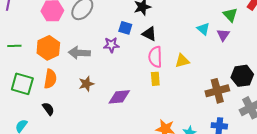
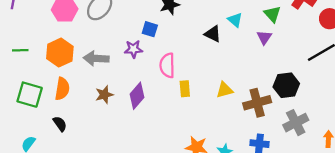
cyan triangle: (203, 29) -> (235, 20), moved
black triangle: (149, 34) -> (213, 34), moved
pink semicircle: (155, 57) -> (167, 65), moved
yellow triangle: (182, 61) -> (224, 90), moved
purple diamond: (119, 97) -> (137, 96), moved, turned -45

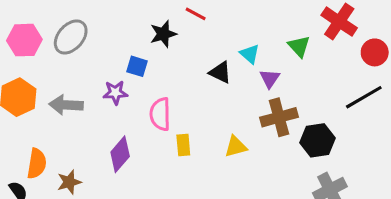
purple triangle: (264, 37) -> (270, 79), moved
orange semicircle: (62, 89) -> (37, 164), moved
brown star: (104, 95) -> (69, 182), moved
brown cross: (257, 103) -> (279, 117), moved

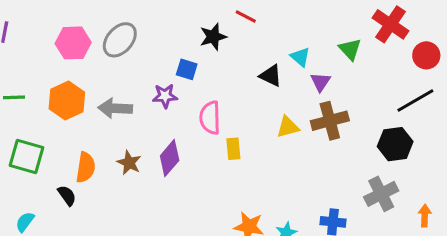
black hexagon: (318, 140) -> (395, 144), moved
yellow triangle: (236, 147) -> (288, 127), moved
brown star: (69, 182) -> (129, 163), moved, turned -30

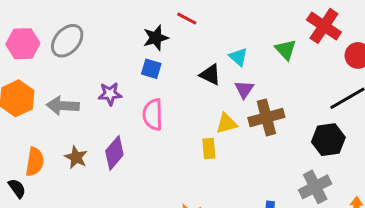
blue square: (187, 69) -> (151, 69), moved
purple triangle: (320, 82) -> (244, 89), moved
yellow rectangle: (233, 149) -> (209, 148), moved

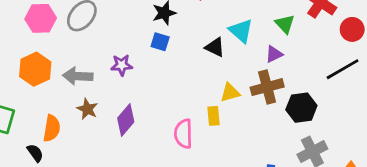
cyan triangle: (238, 57) -> (241, 31), size x1.4
purple triangle: (244, 89) -> (274, 54), moved, turned 30
pink semicircle: (153, 115) -> (183, 134), moved
black hexagon: (328, 140) -> (301, 108), moved
brown star: (76, 157) -> (87, 109), moved

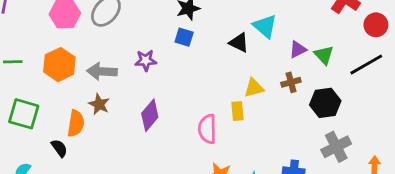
green triangle: (285, 24) -> (324, 55), moved
brown cross: (267, 87) -> (291, 82), size x0.6
brown star: (87, 109) -> (99, 104), moved

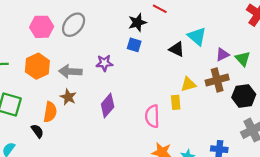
brown cross: (291, 82) -> (217, 80), size x1.5

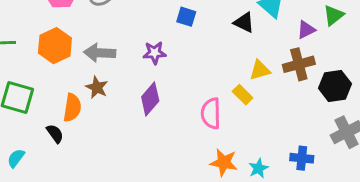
green triangle: (243, 59) -> (334, 15), moved, turned 35
purple star: (104, 63) -> (155, 53), moved
yellow rectangle: (176, 102) -> (243, 95), turned -40

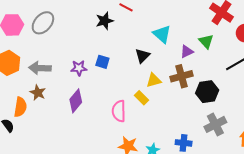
green triangle: (334, 15) -> (206, 41), turned -35
blue square: (186, 17) -> (102, 62), moved
black triangle: (244, 22) -> (142, 56), moved, turned 49

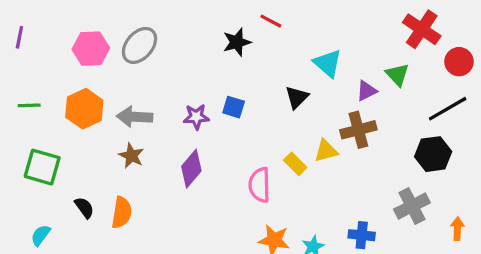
yellow triangle: (154, 80) -> (326, 151), moved
black hexagon: (207, 92) -> (433, 154), moved
orange semicircle: (20, 107) -> (122, 212), moved

